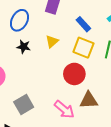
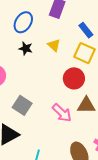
yellow triangle: (52, 42) -> (54, 45), turned -40
gray square: (24, 104) -> (22, 105), turned -30

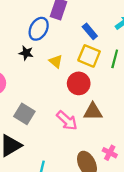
blue ellipse: (23, 22) -> (39, 29), moved
yellow triangle: (54, 45) -> (56, 61), moved

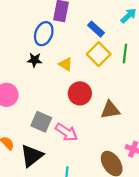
yellow square: (89, 56) -> (99, 54), turned 30
red circle: (79, 83) -> (80, 93), moved
pink arrow: (67, 120) -> (67, 132), moved

